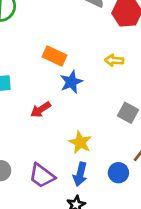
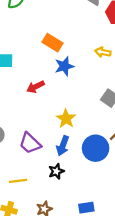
blue circle: (118, 173) -> (96, 148), size x1.5

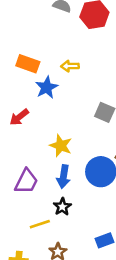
yellow arrow: (103, 52) -> (70, 66), moved
purple trapezoid: (30, 143) -> (26, 181), turned -95
yellow line: (18, 181) -> (40, 224), moved

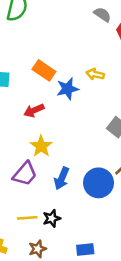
orange rectangle: (28, 64) -> (44, 70), moved
yellow star: (61, 146) -> (41, 146), moved
black star: (62, 207) -> (52, 218), moved

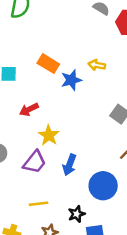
red arrow: (34, 110) -> (29, 109), moved
blue circle: (98, 183) -> (103, 186), moved
black star: (52, 218) -> (77, 214), moved

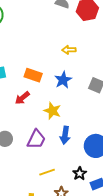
orange rectangle: (48, 64) -> (33, 75), moved
blue star: (71, 80) -> (63, 80), moved
yellow star: (49, 135) -> (52, 111), moved

